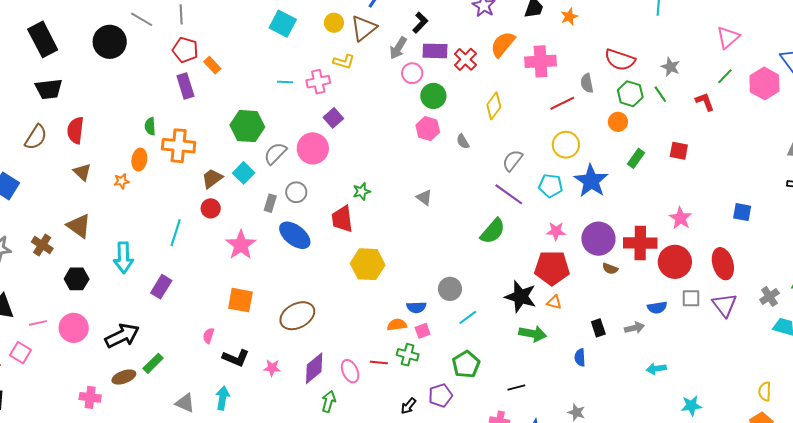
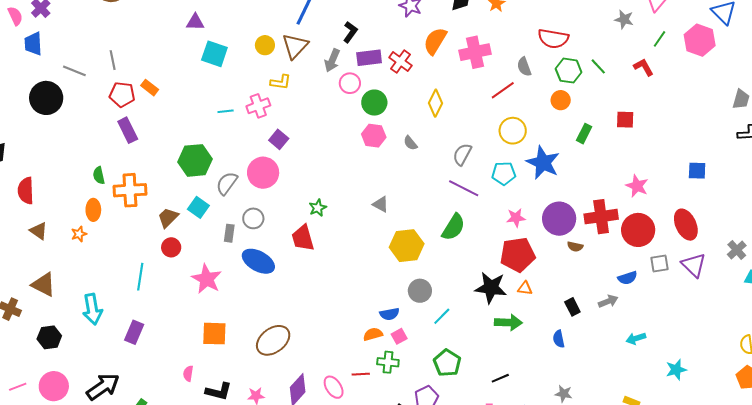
orange rectangle: (212, 65) -> (150, 88), moved
gray star: (671, 67) -> (624, 19), moved
yellow hexagon: (368, 264) -> (407, 246), moved

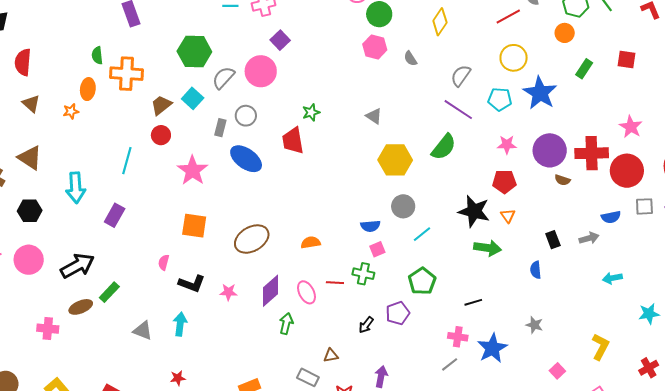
red pentagon: (518, 255) -> (504, 182), size x0.7
orange triangle: (525, 288) -> (508, 216), turned 42
orange semicircle: (373, 334) -> (311, 242), moved

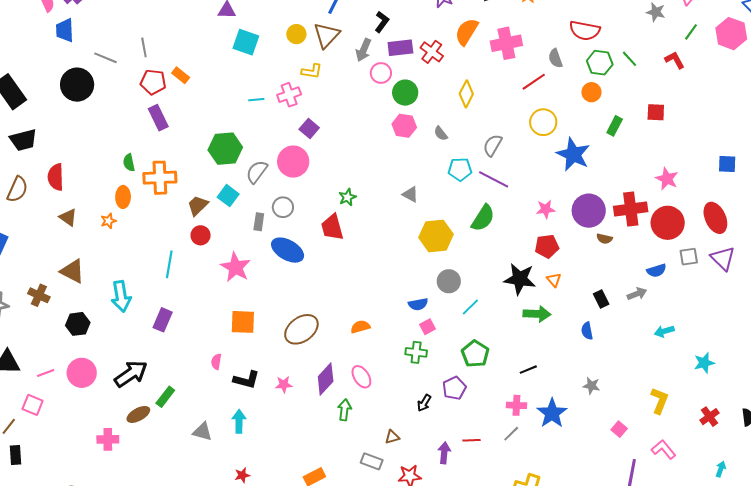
cyan pentagon: (500, 99) -> (460, 169), moved
red line: (335, 283) -> (472, 440), moved

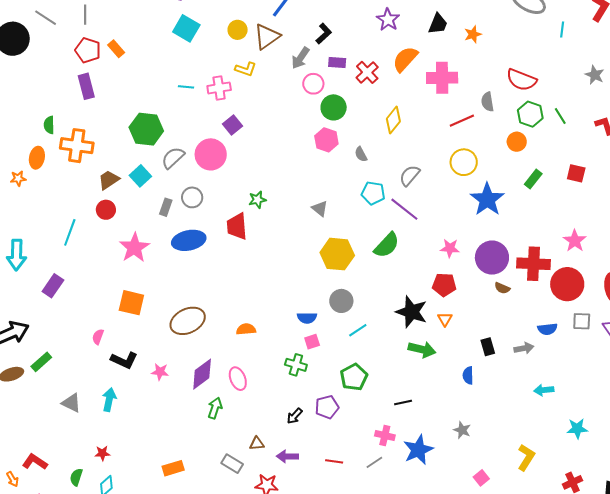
purple rectangle: (400, 48) -> (337, 63), size x0.7
blue ellipse: (288, 250) -> (189, 240), turned -52
purple arrow: (444, 453) -> (287, 456), moved, turned -105

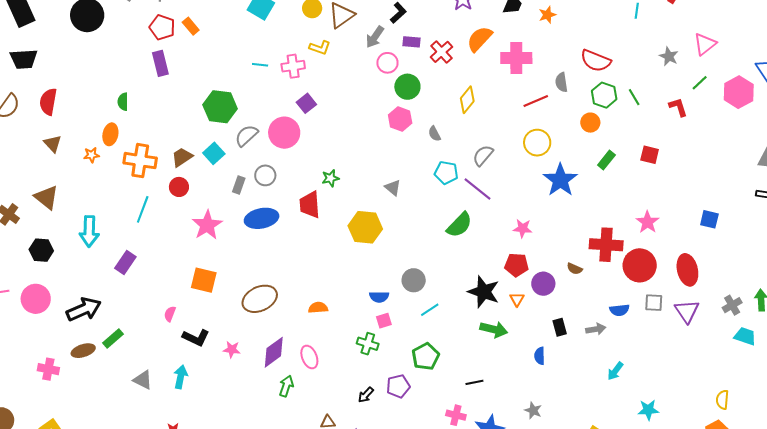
orange cross: (77, 146) -> (140, 161), moved
yellow hexagon: (337, 254) -> (365, 227), moved
purple circle: (492, 258) -> (543, 284), moved, size x0.7
cyan arrow: (544, 390) -> (615, 371), turned -48

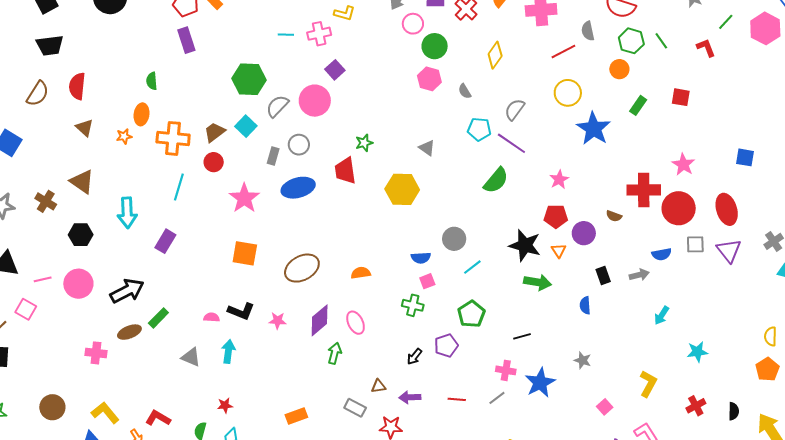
pink star: (523, 228) -> (559, 179), turned -30
pink semicircle: (170, 314) -> (212, 317), moved, turned 77

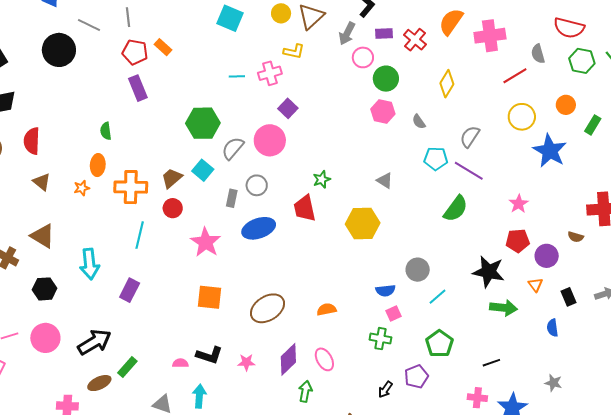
orange circle: (619, 69) -> (566, 105), moved
orange triangle: (559, 251) -> (536, 285), moved

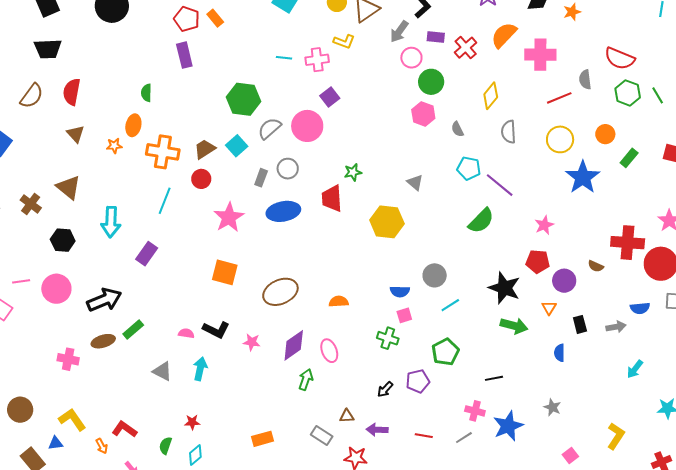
gray semicircle: (470, 137) -> (509, 132), moved, turned -45

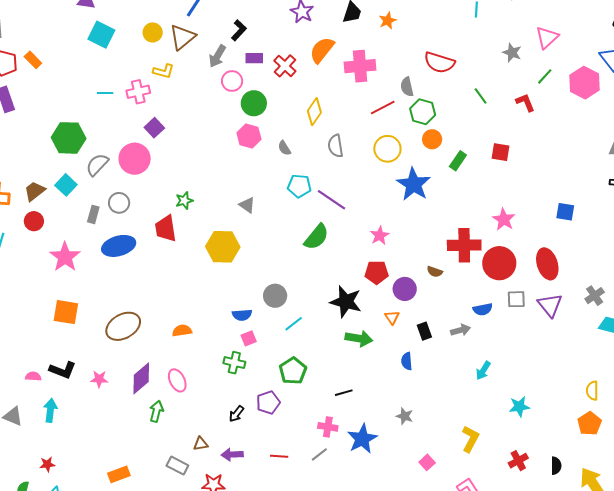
green hexagon: (628, 93) -> (423, 112), moved

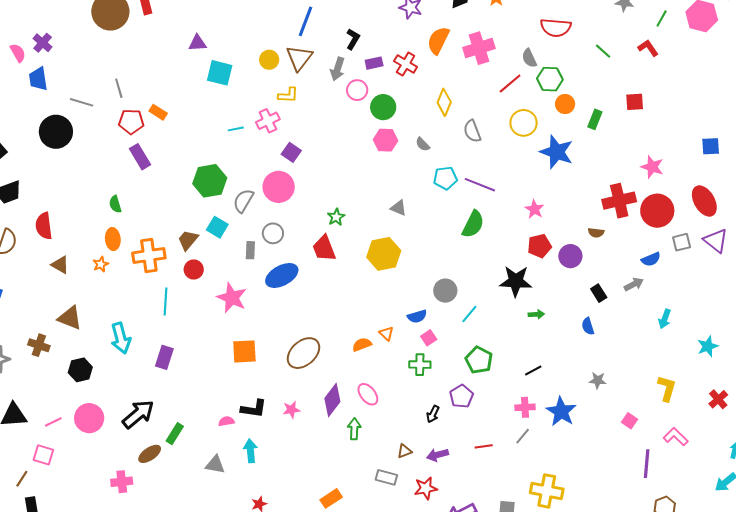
orange triangle: (392, 317) -> (386, 334), moved
green arrow: (359, 338) -> (536, 314), size x0.6

